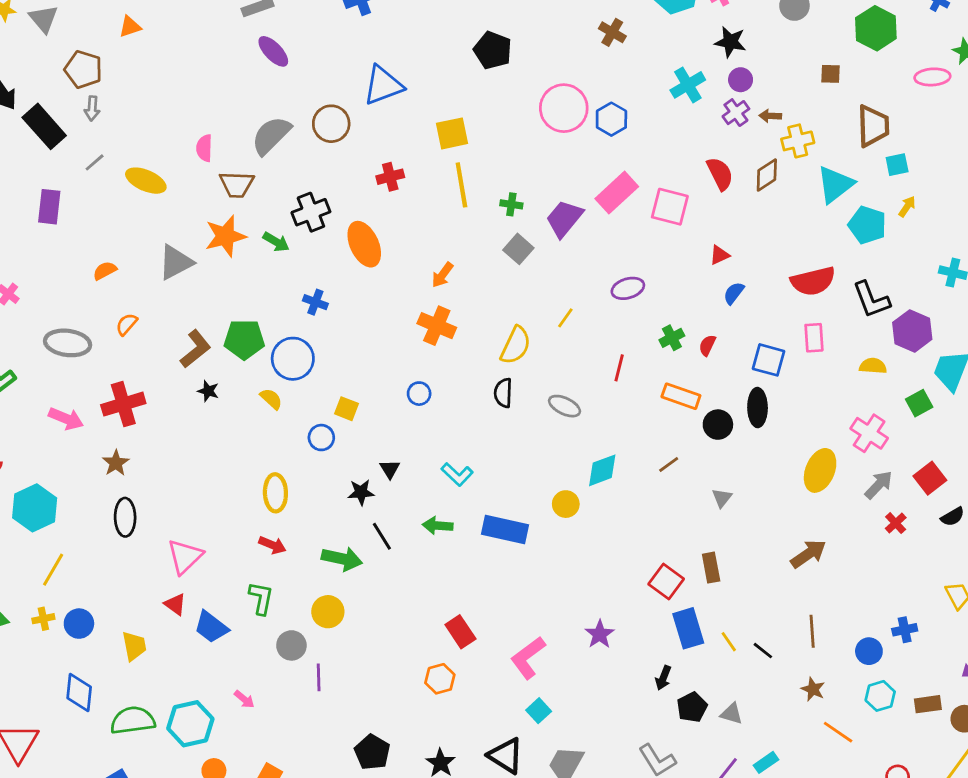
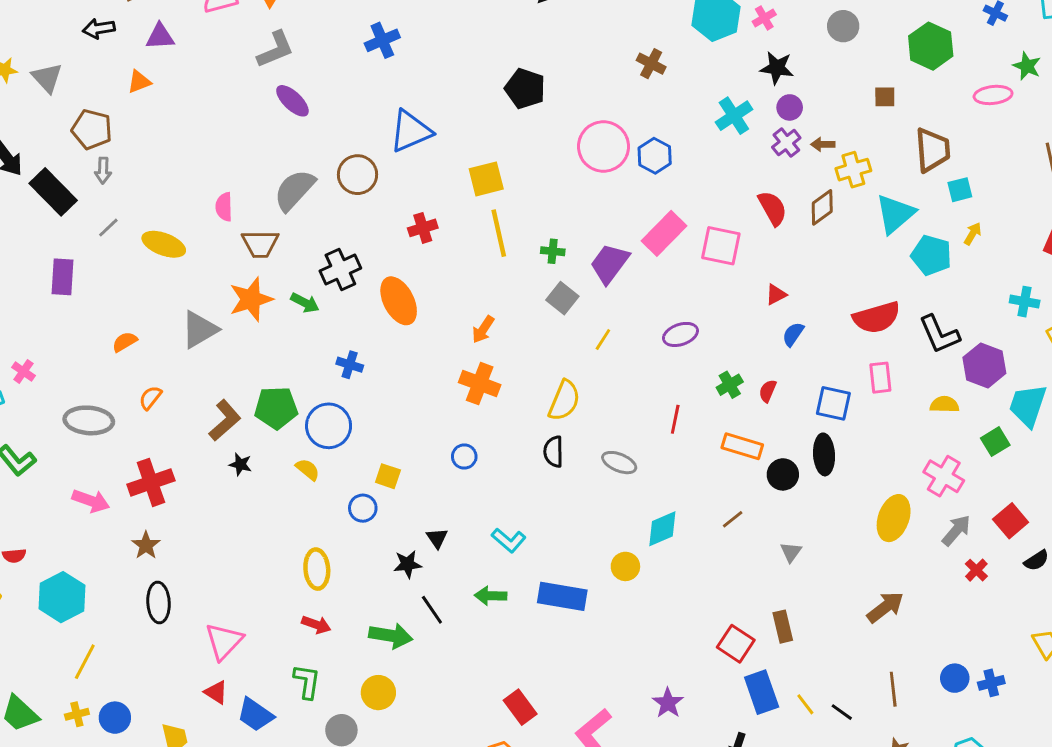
yellow line: (565, 318) -> (603, 340), moved
blue circle: (869, 651) -> (955, 678), moved

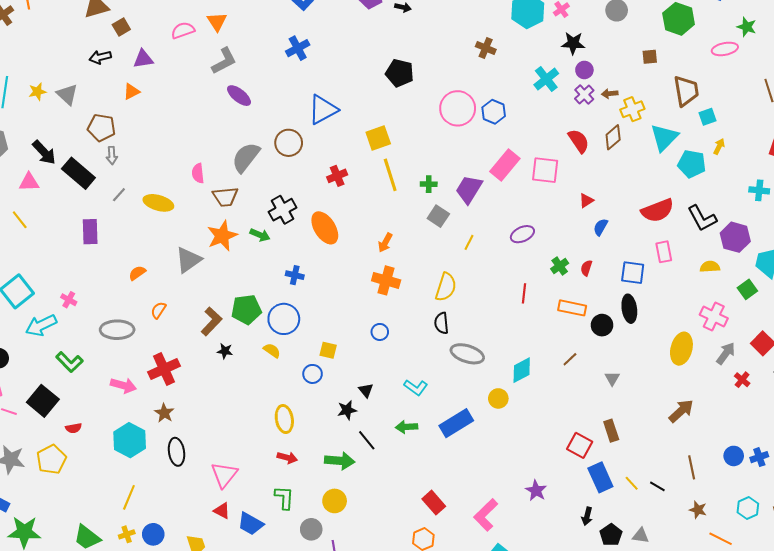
gray ellipse: (619, 463) -> (467, 354), moved, size x1.4
blue rectangle: (562, 596) -> (456, 423), turned -36
cyan hexagon: (62, 597) -> (130, 440), moved

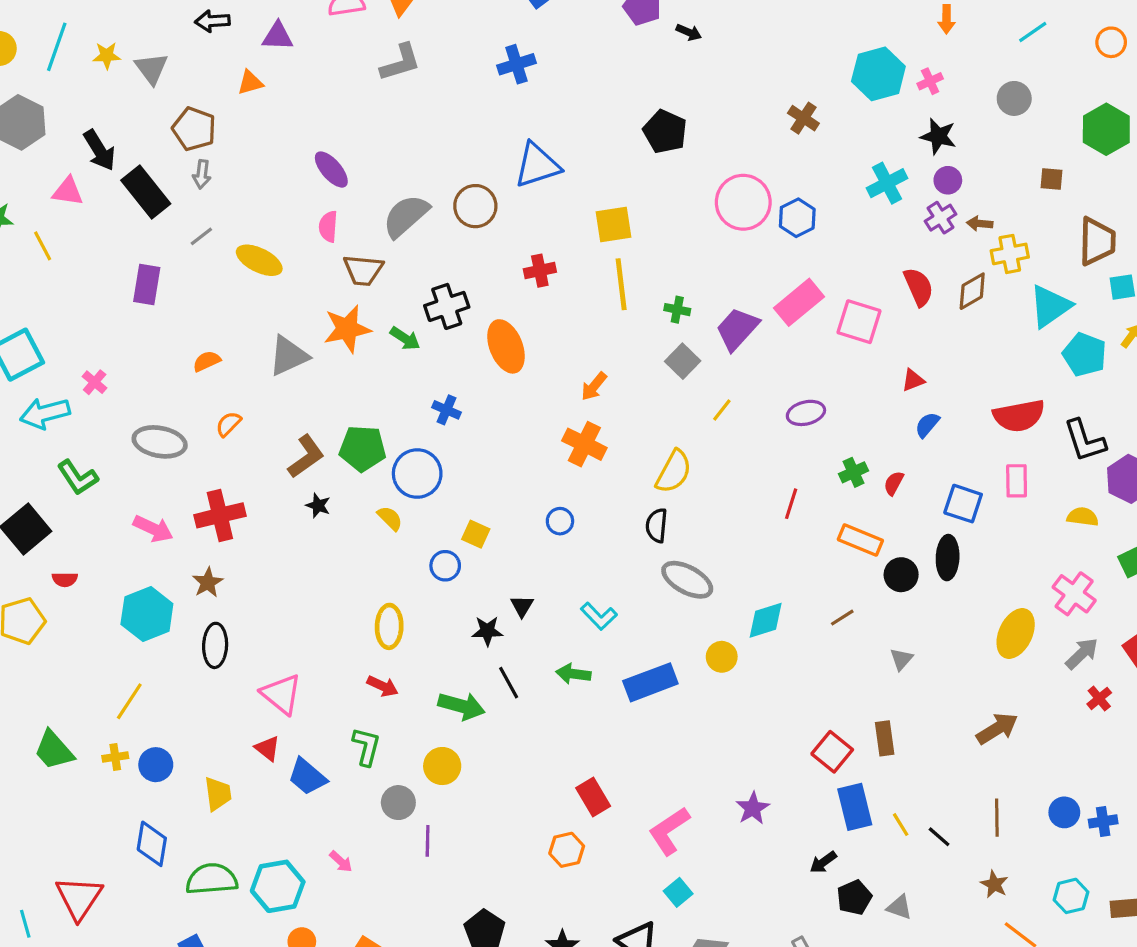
purple ellipse: (239, 96) -> (331, 170), moved
pink triangle: (224, 475) -> (281, 694), turned -40
black arrow: (587, 516) -> (823, 862), turned 30

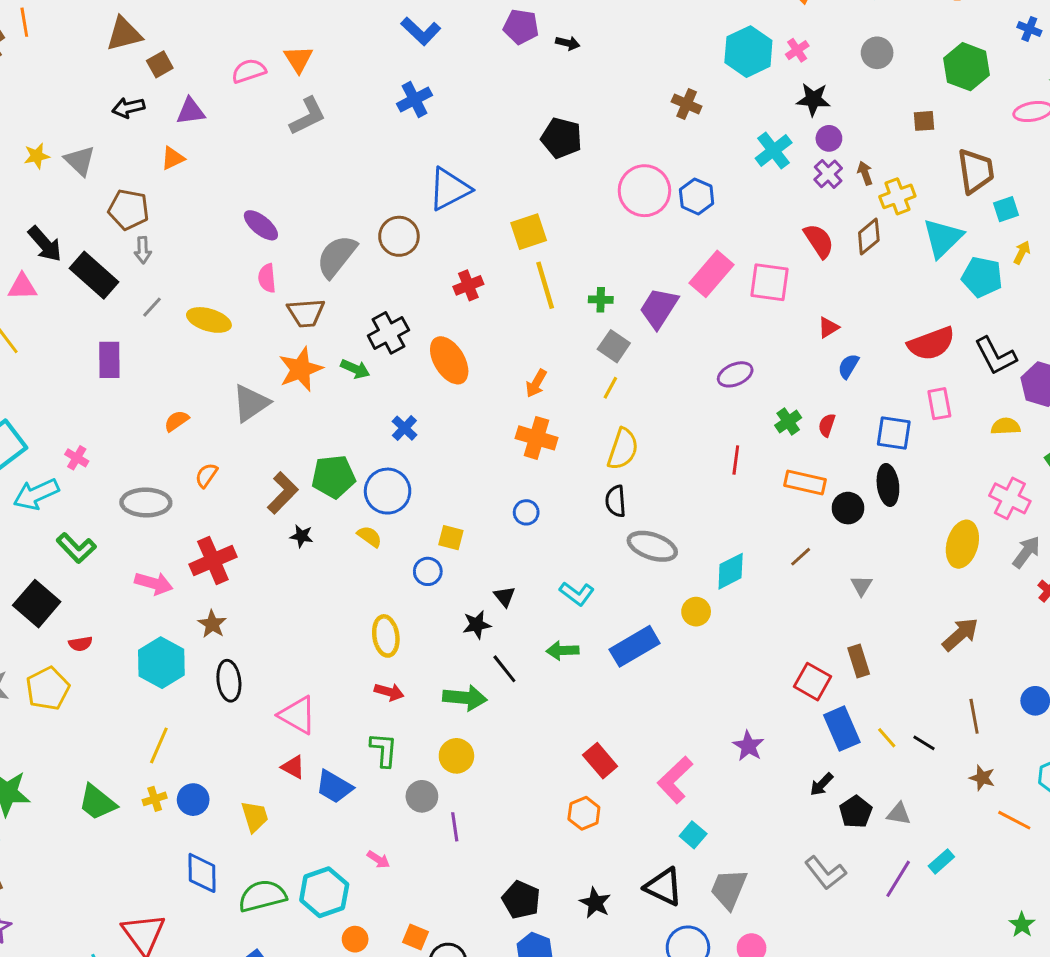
brown arrow: (980, 224) -> (865, 173), turned 75
blue cross: (446, 410) -> (404, 428), turned 30
yellow line: (722, 410) -> (610, 388), moved

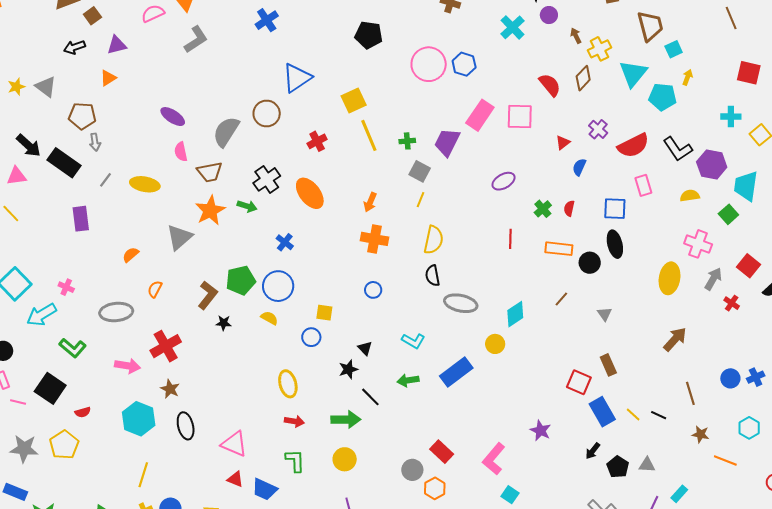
purple cross: (828, 174) -> (598, 129), moved
gray circle: (422, 796) -> (412, 470), moved

